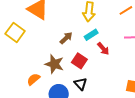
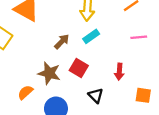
red arrow: (103, 49) -> (119, 72), moved, turned 48
black triangle: (81, 84) -> (96, 96), moved

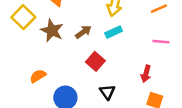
red arrow: (119, 72) -> (146, 74), moved
brown star: (49, 73) -> (52, 30), moved

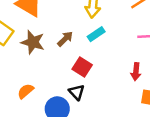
black triangle: (107, 92) -> (77, 92), moved

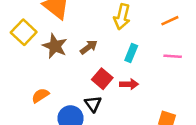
cyan rectangle: (96, 34) -> (131, 53), moved, turned -42
red arrow: (136, 72) -> (129, 84), moved, turned -105

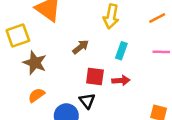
yellow square: (24, 32) -> (18, 35), turned 30
brown star: (55, 46) -> (35, 63), moved
red square: (102, 79) -> (95, 76), turned -30

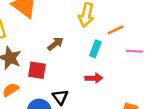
orange line: (157, 18) -> (116, 30), moved
red square: (95, 76) -> (37, 70), moved

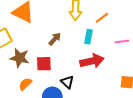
pink line: (134, 51) -> (122, 41), moved
red arrow: (94, 78) -> (92, 61), size x1.6

